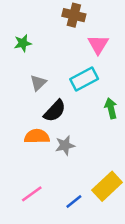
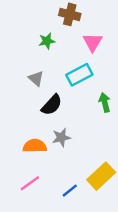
green star: (23, 43) -> (47, 41), moved
gray triangle: (38, 83) -> (36, 78), turned -35
orange semicircle: (37, 136) -> (35, 146), moved

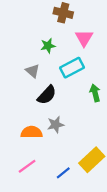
green star: (47, 41) -> (48, 46), moved

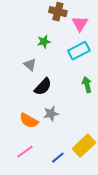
pink triangle: (84, 38) -> (80, 24), moved
cyan rectangle: (72, 68) -> (79, 51), moved
orange semicircle: (31, 132) -> (29, 121), turned -150

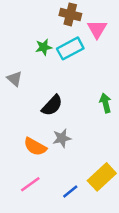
green star: (44, 42) -> (44, 47), moved
cyan rectangle: (79, 51) -> (70, 48), moved
gray triangle: (30, 65) -> (15, 79), moved

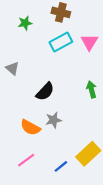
pink triangle: (97, 29) -> (89, 42), moved
green star: (44, 47) -> (25, 23), moved

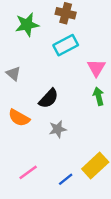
green star: (25, 23) -> (27, 25), size x1.5
pink triangle: (89, 42) -> (96, 68), moved
orange semicircle: (30, 127) -> (19, 118), moved

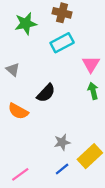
gray star: (58, 129) -> (62, 142), moved
pink line: (28, 172) -> (20, 174), moved

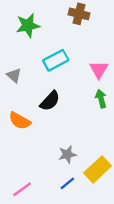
brown cross: (62, 13) -> (79, 14), moved
cyan rectangle: (62, 43) -> (56, 60), moved

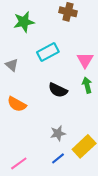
black semicircle: (50, 101) -> (58, 90), moved, turned 72

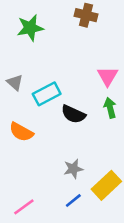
cyan rectangle: (48, 52) -> (47, 94), moved

